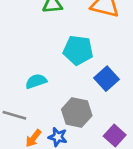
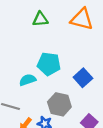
cyan pentagon: (78, 50) -> (49, 64), moved

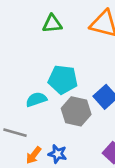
gray hexagon: (59, 104) -> (76, 111), moved

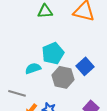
cyan pentagon: (63, 80) -> (53, 53), turned -30

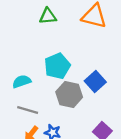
cyan semicircle: (33, 68) -> (22, 81), moved
gray line: (17, 93) -> (28, 110), moved

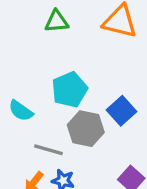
cyan semicircle: (22, 81) -> (21, 111), turned -126
gray line: (28, 110) -> (48, 150), moved

